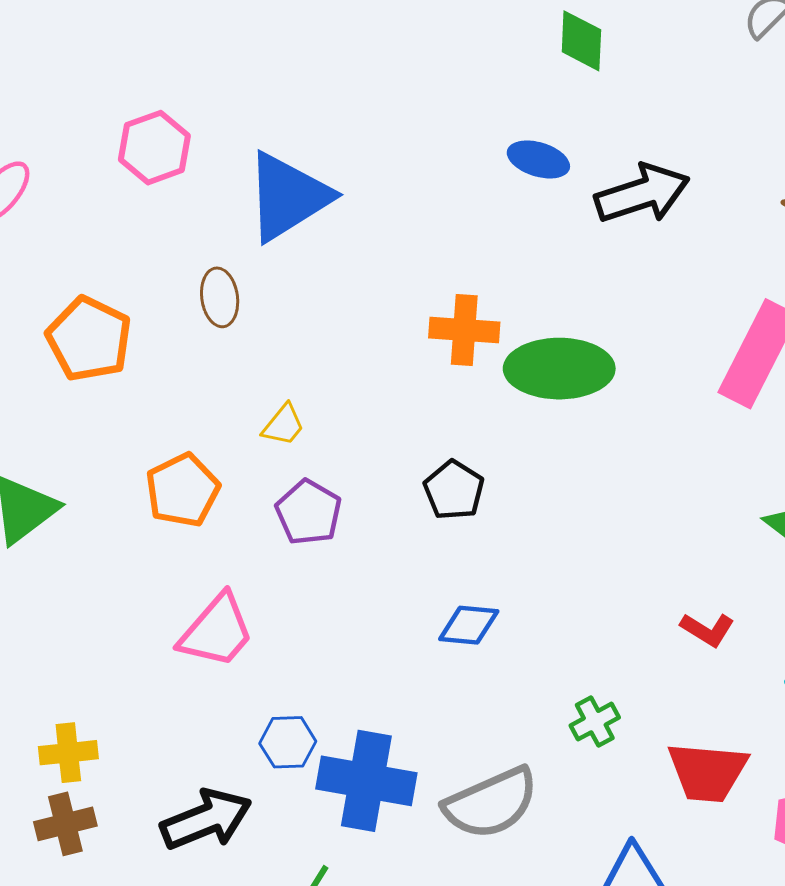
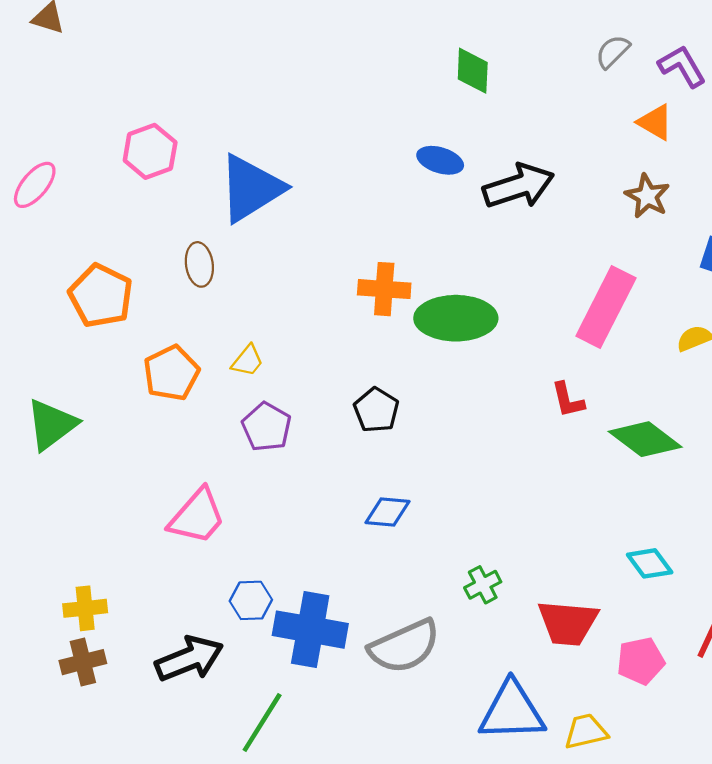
orange pentagon: (183, 490) -> (171, 373), moved
red L-shape: (707, 630) -> (568, 400), moved, turned 45

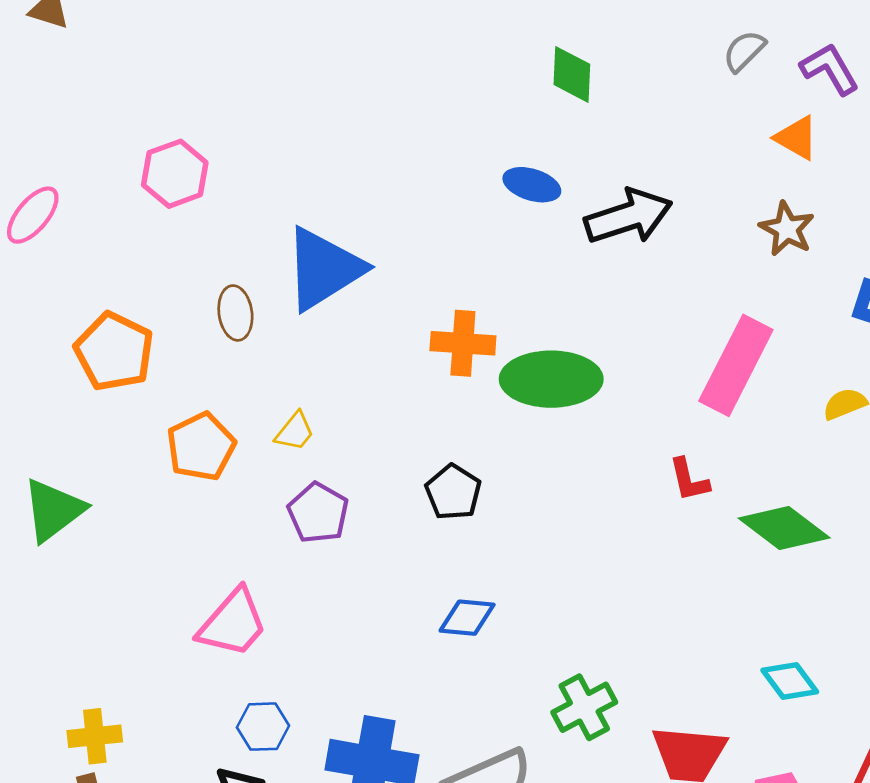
blue triangle: (251, 188) -> (324, 269), moved
green cross: (483, 585) -> (584, 707), size x1.4
blue hexagon: (251, 600) -> (263, 727), moved

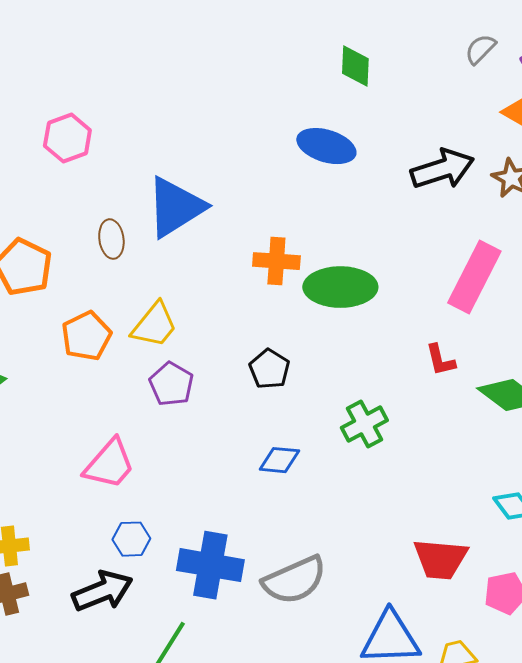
blue ellipse: (532, 185) -> (326, 146), size x1.4
black arrow: (628, 216) -> (442, 169), moved
yellow trapezoid: (295, 432) -> (154, 325), size x1.6
green cross: (584, 707) -> (364, 424), moved

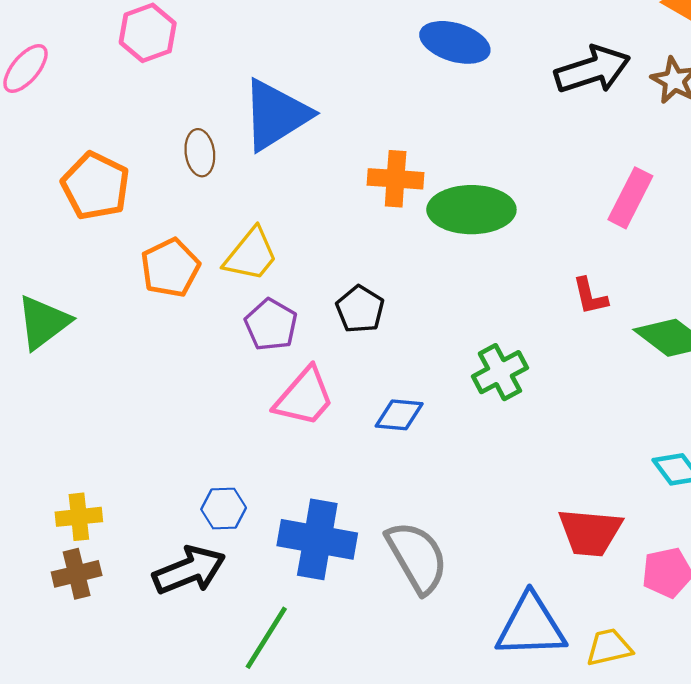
pink rectangle: (474, 277) -> (630, 198), size x0.7
black pentagon: (269, 369) -> (360, 309), moved
pink trapezoid: (109, 464) -> (304, 397), moved
gray semicircle: (294, 580) -> (417, 557), turned -96

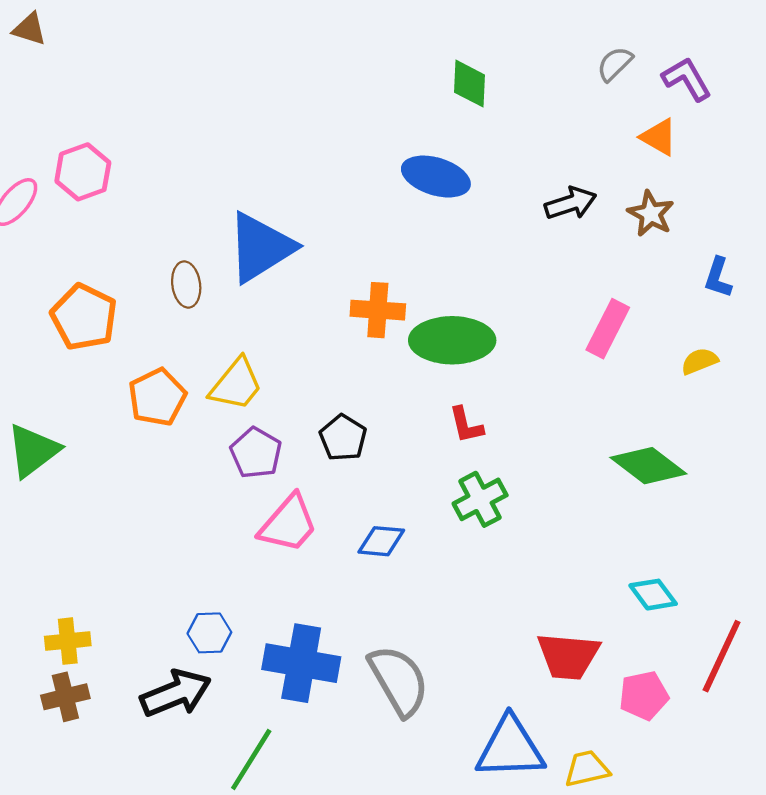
pink hexagon: (148, 33) -> (83, 172), moved
black arrow: (592, 70) -> (571, 203), size x0.7
red L-shape: (590, 296) -> (466, 425), moved

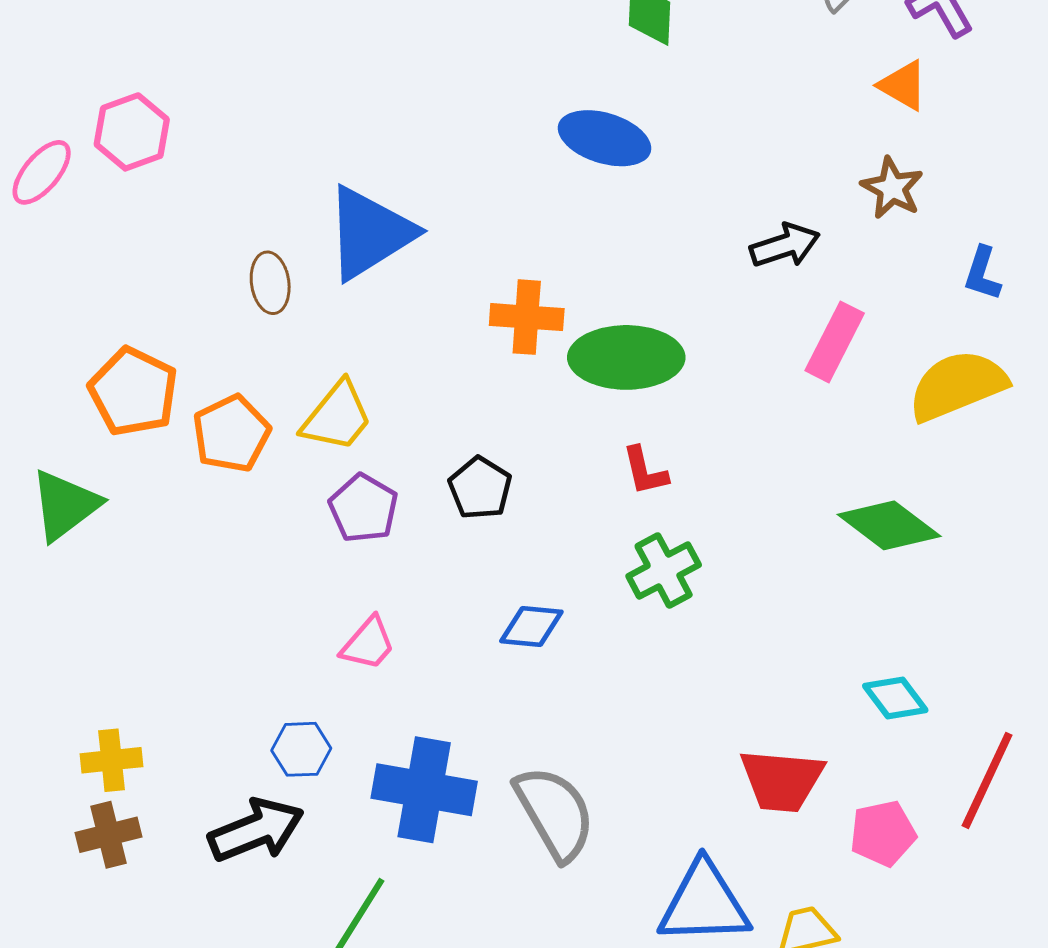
black arrow: (571, 203) -> (785, 245), moved
orange pentagon: (84, 317) -> (133, 392), moved
yellow semicircle: (700, 361) -> (957, 385), size x2.0
pink trapezoid: (288, 524) -> (368, 644), moved, size x0.7

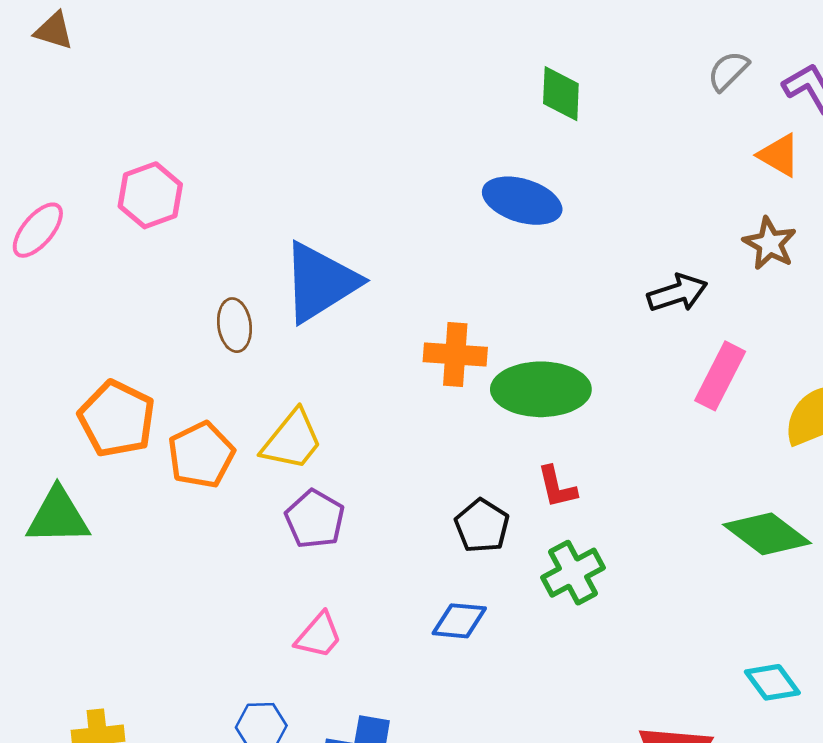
pink hexagon: (132, 132) -> (150, 195), moved
black pentagon: (480, 488) -> (482, 526), moved
green triangle: (65, 505) -> (58, 516), turned 36

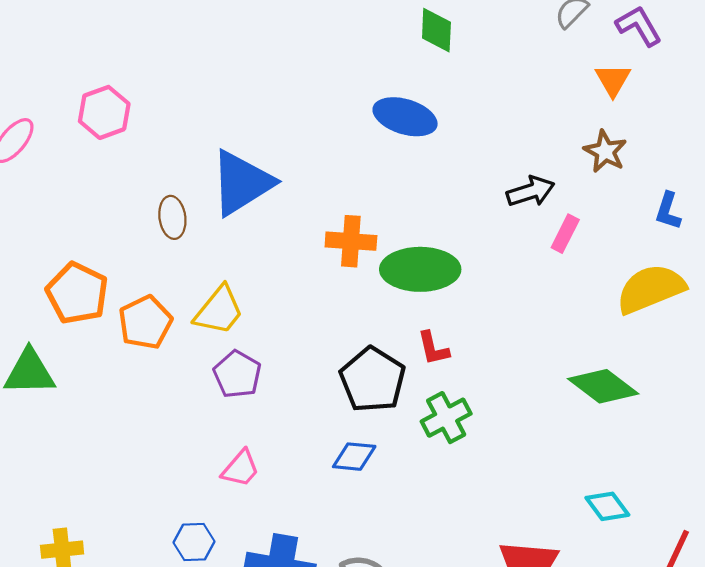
orange triangle: (779, 155) -> (613, 80), turned 30
pink rectangle: (720, 376) -> (565, 234), moved, size x0.7
black pentagon: (482, 526) -> (373, 380), size x1.5

